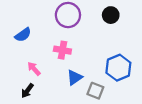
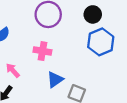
blue hexagon: (118, 68) -> (101, 42), moved

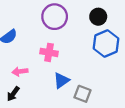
pink arrow: (13, 70) -> (20, 71), turned -56

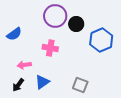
black circle: (98, 17) -> (76, 24), moved
blue triangle: (61, 80) -> (42, 82), moved

